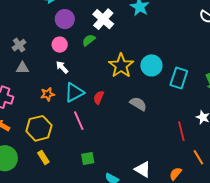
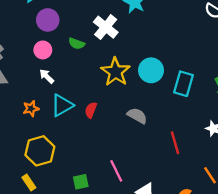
white cross: (103, 19) -> (106, 27), moved
green semicircle: (89, 40) -> (77, 44), turned -120
pink line: (79, 121) -> (116, 171), moved
yellow hexagon: (39, 128) -> (40, 151), moved
red line: (181, 131) -> (175, 143), moved

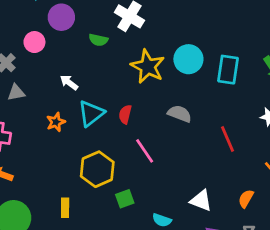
pink circle: (43, 50) -> (34, 42), moved
yellow hexagon: (40, 151) -> (97, 169), moved
pink line: (116, 171) -> (145, 151), moved
yellow rectangle: (29, 182) -> (65, 208), turned 42

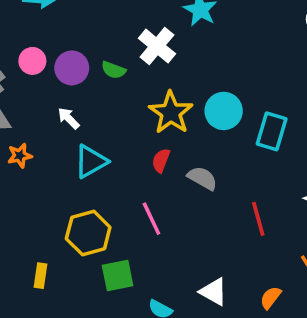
purple circle: (61, 17) -> (72, 68), moved
red semicircle: (125, 114) -> (161, 160), moved
orange star: (56, 122) -> (20, 156), moved
green square: (125, 199) -> (118, 275), size x1.4

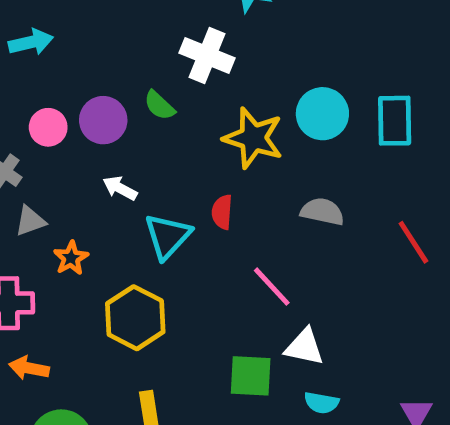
green semicircle: (113, 70) -> (159, 105), turned 40
red semicircle: (161, 160) -> (222, 212), moved
yellow hexagon: (88, 233) -> (135, 318), moved
green square: (118, 275) -> (251, 376), turned 32
white triangle: (213, 292) -> (304, 347), moved

